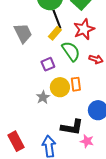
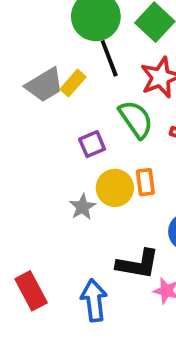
gray trapezoid: (23, 33) -> (44, 85), turned 85
yellow rectangle: (55, 33) -> (73, 83), moved

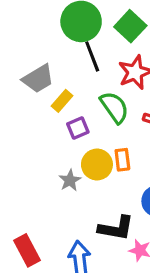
yellow rectangle: (73, 83) -> (62, 101), moved

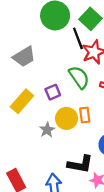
black line: (92, 56) -> (78, 38), moved
yellow rectangle: (62, 101) -> (22, 101), moved, size x1.5

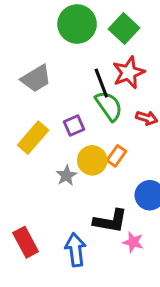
black line: (78, 38) -> (101, 83), moved
orange rectangle: (85, 115) -> (116, 156), turned 42

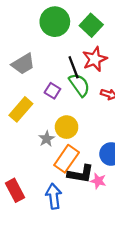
purple square: (74, 126) -> (52, 91), moved, turned -35
orange rectangle: (116, 156) -> (67, 159), moved, size x1.6
pink star: (133, 242) -> (98, 181), moved

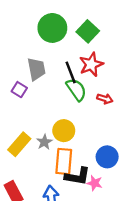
gray trapezoid: (23, 64) -> (36, 69), moved, turned -70
purple square: (52, 91) -> (19, 90), moved
yellow rectangle: (21, 109) -> (19, 144), moved
orange rectangle: (67, 159) -> (64, 161), turned -30

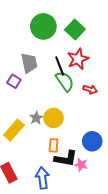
gray star: (44, 142) -> (36, 118), moved
orange rectangle: (64, 161) -> (54, 145), size x0.6

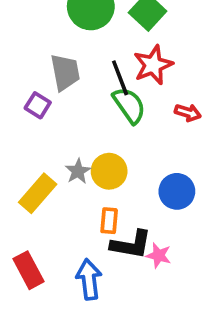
red arrow: (90, 89) -> (188, 113), moved
blue circle: (92, 141) -> (177, 191), moved

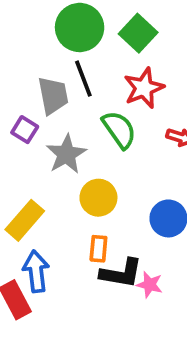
black line: (120, 78) -> (83, 79), moved
gray star: (78, 171) -> (66, 154), moved, size x1.5
blue arrow: (89, 279) -> (36, 271), moved

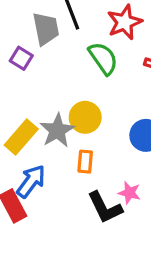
gray star: (66, 154) -> (57, 130), moved
blue arrow: (36, 271) -> (31, 181), turned 44
black L-shape: (121, 273) -> (105, 208), moved, turned 54

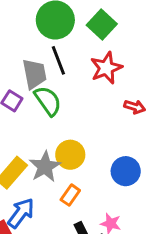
green semicircle: (103, 58) -> (48, 101), moved
orange rectangle: (85, 162) -> (70, 195), turned 30

